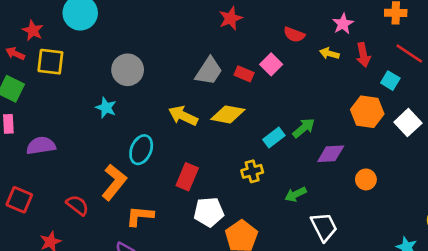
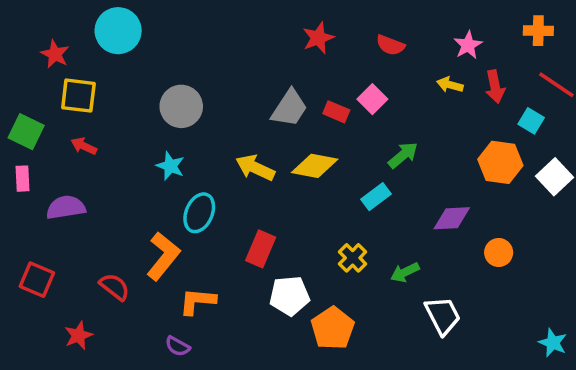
red semicircle: (294, 35) -> (390, 45), moved
red arrow: (15, 54) -> (84, 146), moved
cyan star: (106, 108) -> (170, 166), moved
green arrow: (304, 128) -> (403, 155), moved
yellow cross: (252, 171) -> (353, 258), moved, turned -30

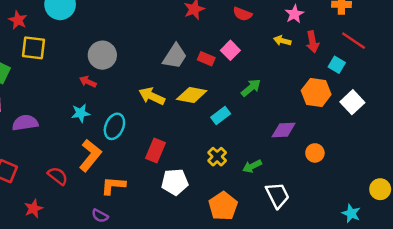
red arrow: (84, 146) -> (88, 82), moved
cyan star: (170, 166) -> (81, 113), moved, turned -30
cyan rectangle: (376, 197) -> (221, 116), moved
orange pentagon: (333, 328) -> (223, 206), moved

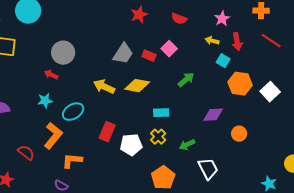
cyan square: (337, 65) -> (223, 61), moved
cyan rectangle: (221, 116) -> (161, 113), moved, turned 35
cyan ellipse: (114, 126) -> (73, 112), turned 35
white pentagon: (175, 182) -> (131, 145), moved

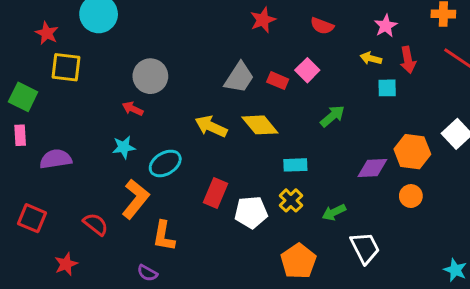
cyan square: (223, 61) -> (387, 88), turned -32
orange hexagon: (240, 84) -> (412, 152), moved
yellow diamond: (137, 86) -> (260, 125), turned 40
orange L-shape: (72, 161) -> (164, 236), turned -85

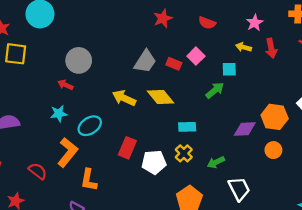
cyan square: (387, 88) -> (229, 69), moved

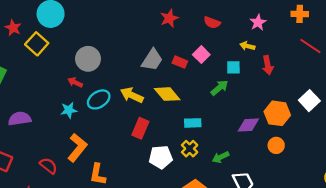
red arrow: (271, 48) -> (268, 65), moved
yellow square: (16, 54) -> (37, 44), moved, turned 35
cyan ellipse: (90, 126) -> (99, 99), moved
red rectangle: (127, 148) -> (140, 128), moved

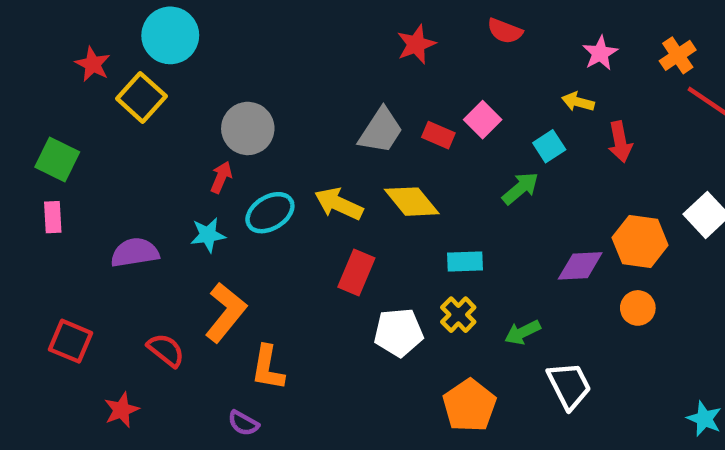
orange cross: (300, 14) -> (678, 55), moved, turned -35
red semicircle: (212, 22) -> (505, 31), moved
cyan square: (233, 67) -> (549, 146), turned -32
red arrow: (75, 82) -> (221, 177), turned 88
purple semicircle: (20, 119) -> (135, 253), moved

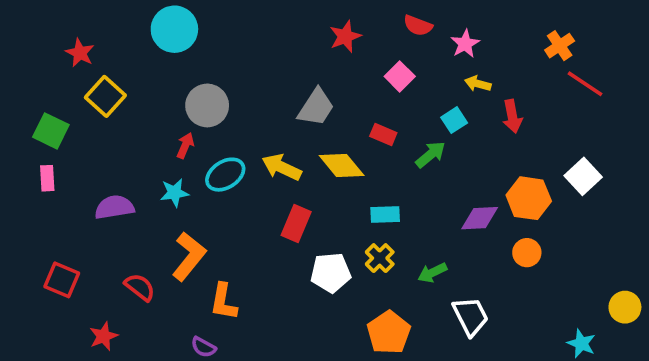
cyan circle: (170, 35) -> (174, 29), moved
pink star: (600, 53) -> (465, 44), moved
yellow square: (141, 97) -> (105, 96), moved
pink square: (483, 120) -> (400, 76), moved
red rectangle: (438, 135) -> (383, 135), moved

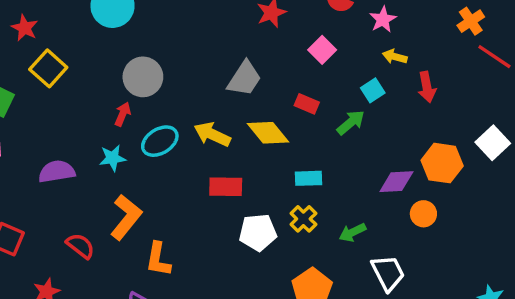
red rectangle: (296, 224) -> (226, 187), turned 68
orange circle: (527, 253) -> (423, 214), moved

